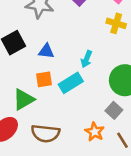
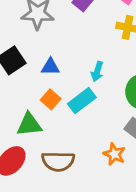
orange square: (44, 79) -> (51, 99), turned -35
green triangle: (24, 99) -> (29, 125), turned 30

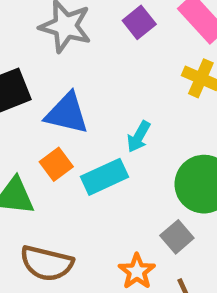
blue triangle: (50, 67) -> (67, 113), size x1.5

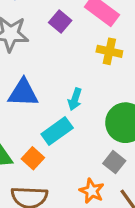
orange square: (56, 164) -> (33, 158), moved

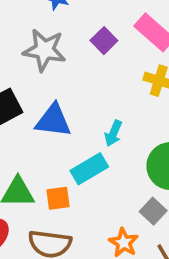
orange square: (33, 158) -> (58, 198), turned 35

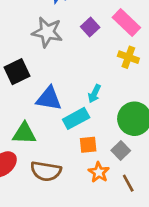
blue triangle: (53, 121) -> (49, 99), moved
orange square: (58, 198) -> (88, 145), moved

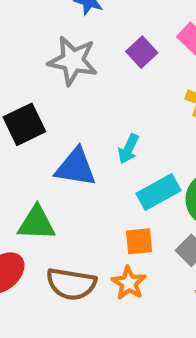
cyan arrow: (94, 94) -> (128, 149), moved
cyan rectangle: (76, 118) -> (159, 192), moved
orange star: (99, 172) -> (129, 283), moved

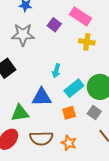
blue triangle: (76, 167) -> (42, 97), moved
orange star: (129, 283) -> (69, 143), moved

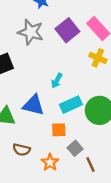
purple square: (54, 25) -> (67, 30), size x1.5
gray square: (94, 113) -> (75, 148), moved
brown semicircle: (41, 138) -> (21, 150), size x0.7

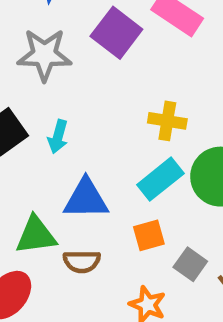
yellow cross: (98, 58) -> (167, 121), moved
cyan arrow: (57, 81) -> (58, 137), moved
brown semicircle: (21, 150) -> (82, 262), moved

